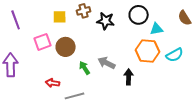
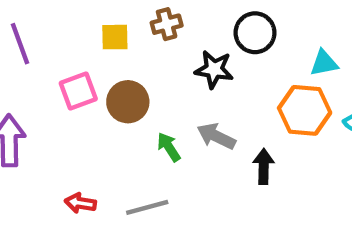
black circle: (139, 15) -> (255, 33), moved
black star: (106, 21) -> (214, 69), moved
red arrow: (53, 83) -> (80, 203), moved

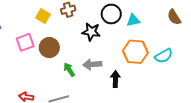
yellow square: (115, 37) -> (43, 16), turned 32
cyan triangle: (324, 63) -> (133, 20), moved
gray arrow: (216, 136) -> (92, 64), turned -30

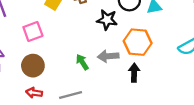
brown circle: (49, 48) -> (33, 66), moved
orange hexagon: (135, 52) -> (138, 42), moved

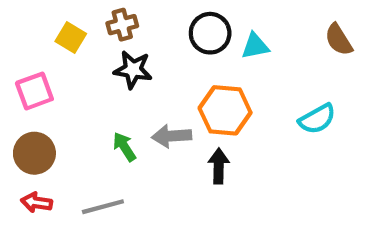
black star: (107, 20) -> (133, 70), moved

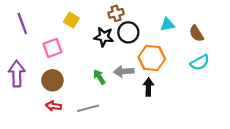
brown cross: (122, 25) -> (116, 13), moved
black circle: (210, 33) -> (128, 32), moved
brown semicircle: (339, 40) -> (196, 33), moved

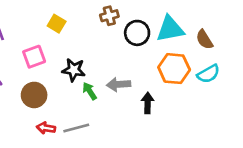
cyan triangle: (167, 25) -> (170, 29), size x1.6
black circle: (128, 32) -> (137, 33), moved
black star: (104, 37) -> (74, 70), moved
orange hexagon: (152, 58) -> (174, 69), moved
red arrow: (54, 106) -> (46, 128), moved

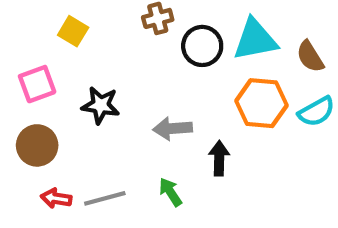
green arrow: (90, 91) -> (170, 192), moved

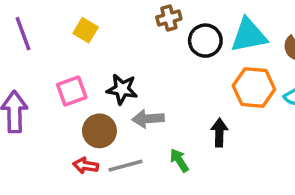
yellow square: (73, 31) -> (86, 30), moved
pink square: (37, 84) -> (72, 91), moved
gray arrow: (173, 129) -> (148, 119), moved
brown circle: (37, 145) -> (99, 131), moved

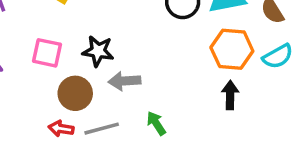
pink square: (72, 91) -> (47, 53), turned 32
black arrow: (219, 133) -> (230, 95), moved

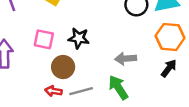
gray arrow: (125, 81) -> (126, 59), moved
black arrow: (230, 95) -> (169, 68), turned 36
green arrow: (156, 123) -> (118, 87), size x1.5

